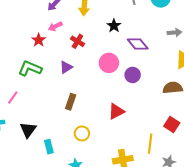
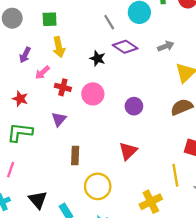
pink arrow: (55, 26) -> (42, 73), moved
purple diamond: (138, 44) -> (125, 47), moved
pink circle: (109, 63) -> (93, 94), moved
yellow circle: (82, 133) -> (98, 186), size x1.5

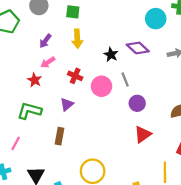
gray line: (109, 22) -> (125, 79), moved
pink arrow: (42, 73) -> (48, 62), moved
red triangle: (128, 151) -> (143, 134), moved
brown rectangle: (75, 156) -> (60, 136), moved

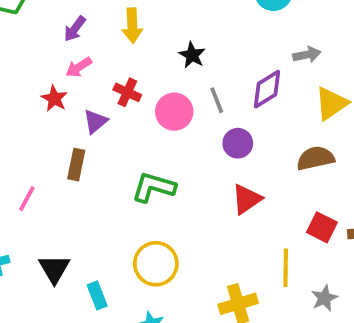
purple diamond: (138, 48) -> (267, 89), moved, turned -75
purple triangle: (67, 104) -> (95, 121), moved
green L-shape: (29, 111) -> (154, 187), moved
brown rectangle: (60, 136) -> (76, 165), moved
pink line: (16, 143) -> (27, 199), moved

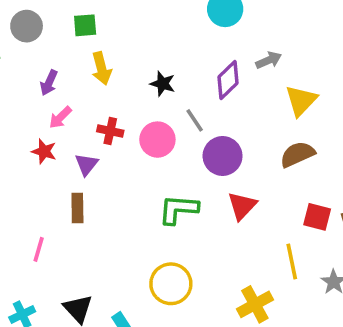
purple diamond: (267, 89) -> (228, 80), moved
purple circle: (238, 143) -> (223, 156), size x1.4
green L-shape: (154, 187) -> (178, 209), moved

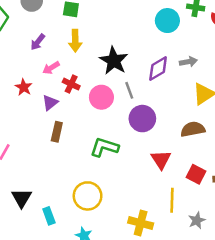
black star: (163, 84) -> (114, 61), size x1.6
pink arrow: (60, 117) -> (51, 68), moved
red triangle: (242, 206) -> (161, 160), moved, turned -30
brown rectangle: (77, 208) -> (57, 132), moved
yellow cross: (255, 304) -> (141, 223), turned 30

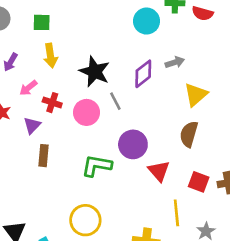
purple circle: (142, 119) -> (133, 144), moved
brown semicircle: (193, 129) -> (189, 134), turned -55

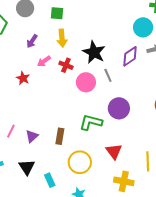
cyan circle: (147, 21) -> (143, 27), moved
red cross: (52, 103) -> (66, 65), moved
purple triangle: (32, 125) -> (32, 136), moved
brown rectangle: (44, 156) -> (60, 136), moved
red triangle: (159, 171) -> (114, 151), moved

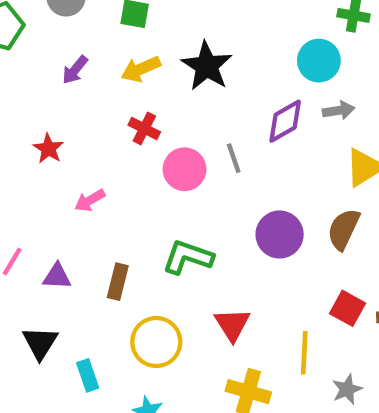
yellow arrow: (62, 38) -> (141, 69), turned 66
black star: (94, 52) -> (207, 66), moved
pink arrow: (44, 61) -> (90, 200), moved
purple circle: (119, 108) -> (280, 235), moved
purple triangle: (32, 136) -> (57, 276), turned 40

